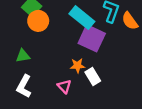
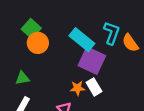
white rectangle: (93, 77) -> (94, 87), moved

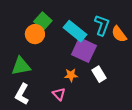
green square: (31, 29) -> (43, 21), moved
green triangle: (22, 78) -> (21, 66), size x1.5
white rectangle: (94, 87) -> (99, 74), moved

